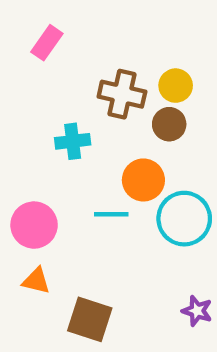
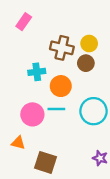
orange circle: (143, 180) -> (61, 86), moved
pink circle: (34, 225) -> (32, 114), moved

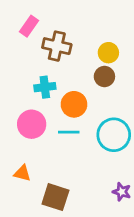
brown cross: (62, 48) -> (57, 46), moved
pink circle: (32, 114) -> (32, 124), moved

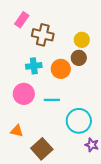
orange circle: (74, 104) -> (61, 69), moved
cyan circle: (114, 135) -> (79, 121), moved
brown square: (55, 197) -> (42, 149), turned 30

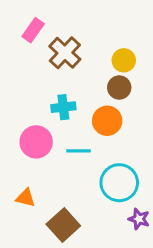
brown cross: (43, 35) -> (65, 53), turned 30
cyan cross: (34, 66) -> (63, 107), moved
orange circle: (61, 69) -> (107, 121), moved

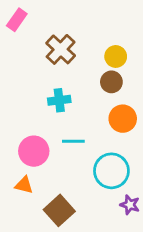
pink rectangle: (33, 30) -> (17, 20), moved
orange circle: (107, 121) -> (123, 119), moved
pink circle: (36, 142) -> (34, 151), moved

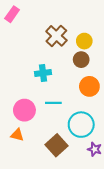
brown cross: (61, 49) -> (56, 36), moved
brown square: (59, 210) -> (56, 145), moved

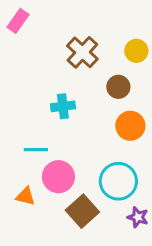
yellow circle: (84, 41) -> (136, 51), moved
cyan line: (53, 103) -> (36, 150), moved
pink circle: (24, 110) -> (58, 177), moved

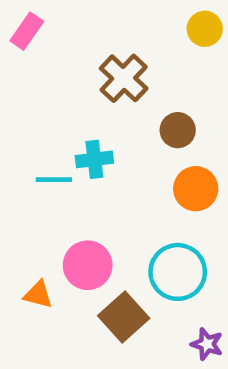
yellow circle: (136, 51) -> (205, 29), moved
cyan line: (36, 150) -> (54, 180), moved
purple star: (138, 217) -> (207, 344), moved

